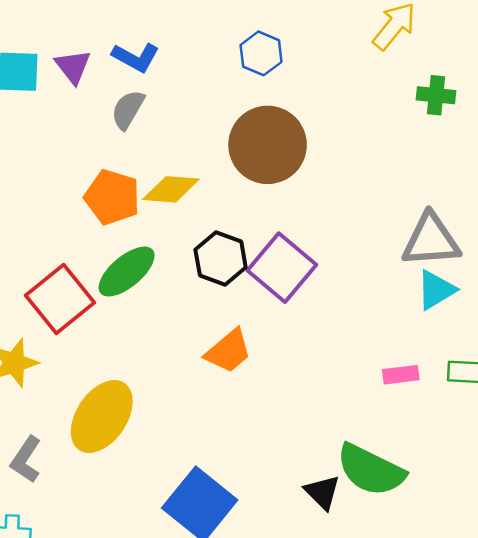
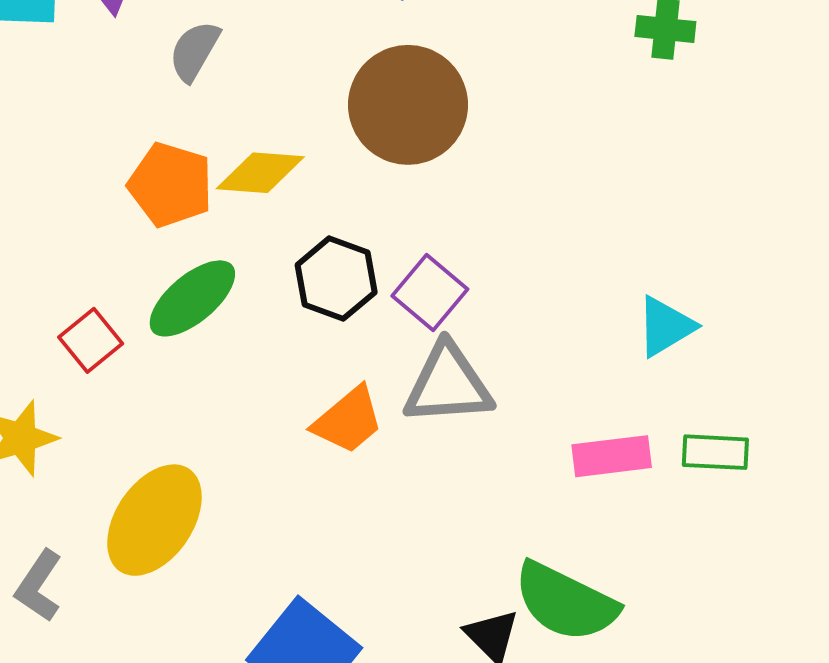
gray triangle: (431, 240) -> (448, 384), moved
purple square: (282, 268) -> (430, 292), size x0.7
red square: (60, 299) -> (91, 340), size x0.6
pink rectangle: (401, 375) -> (612, 456), size x1.4

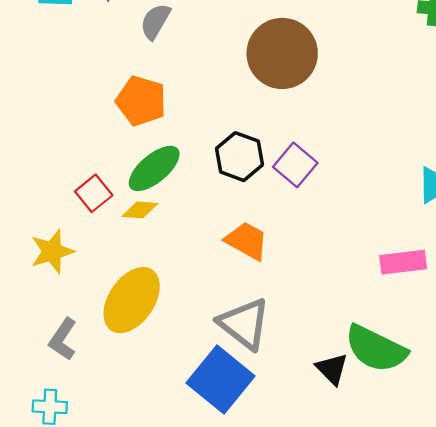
yellow diamond: (260, 173) -> (140, 210), moved, size x0.7
gray triangle: (448, 384) -> (244, 324), moved, turned 42
orange trapezoid: (348, 420) -> (247, 241), turned -111

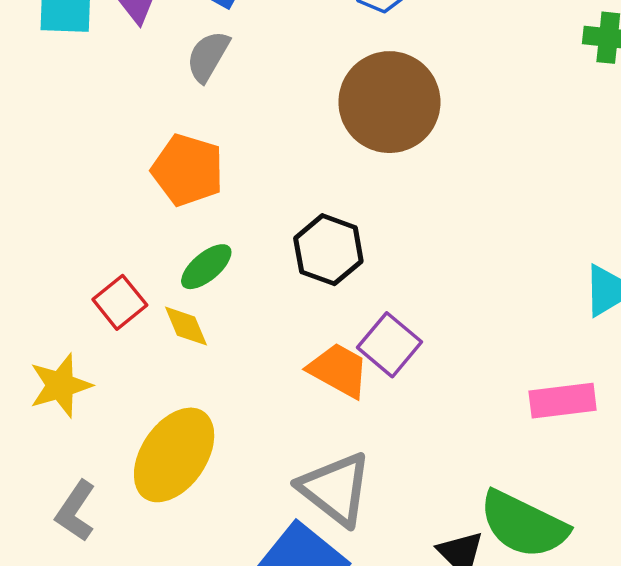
purple square: (295, 165) -> (389, 345), moved
green ellipse: (154, 168) -> (206, 267), size x0.7
yellow diamond: (140, 210) -> (186, 326), turned 63

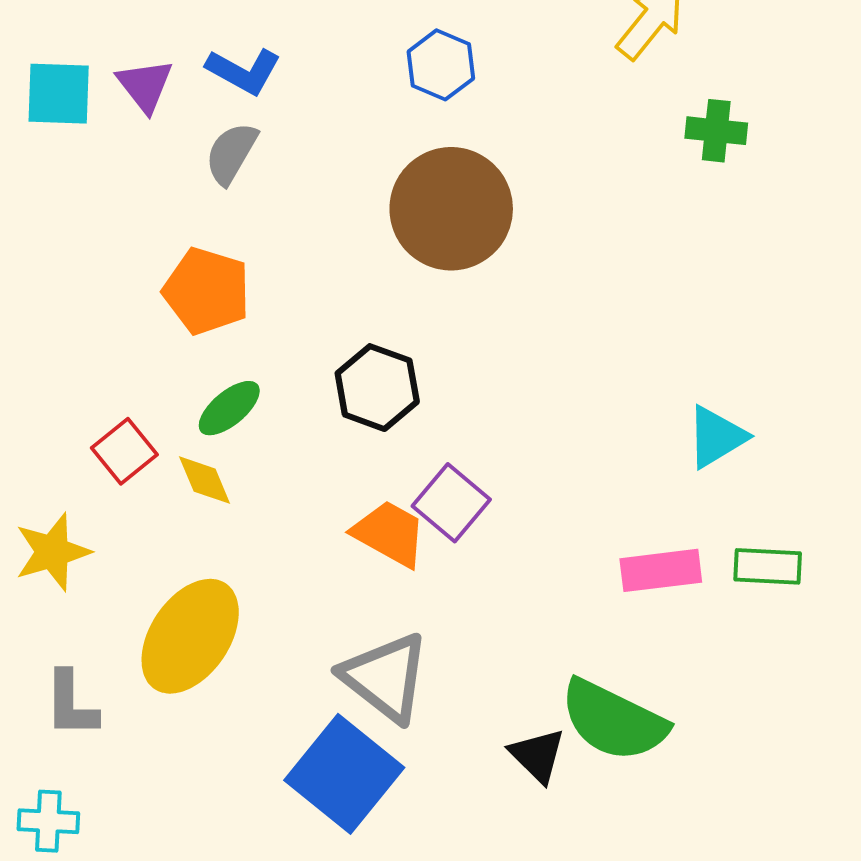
gray L-shape: (76, 511) -> (71, 704), turned -34

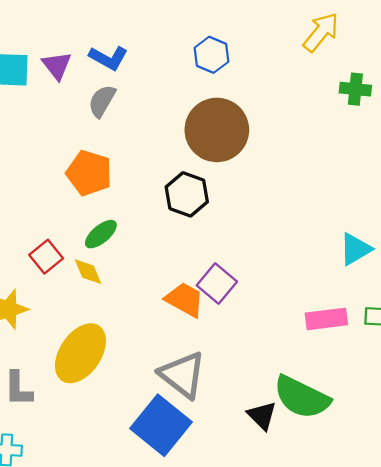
black hexagon: (377, 388) -> (187, 194), moved

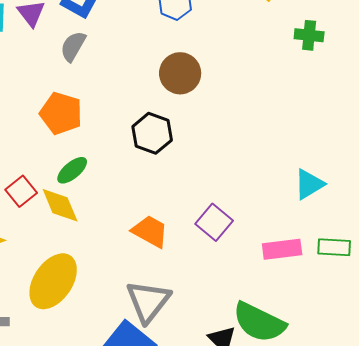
brown circle: (217, 130) -> (180, 73), size x0.7
yellow diamond: (88, 272) -> (60, 205), size x1.4
purple square: (217, 283) -> (214, 222), moved
gray triangle: (182, 375) -> (148, 301), turned 30

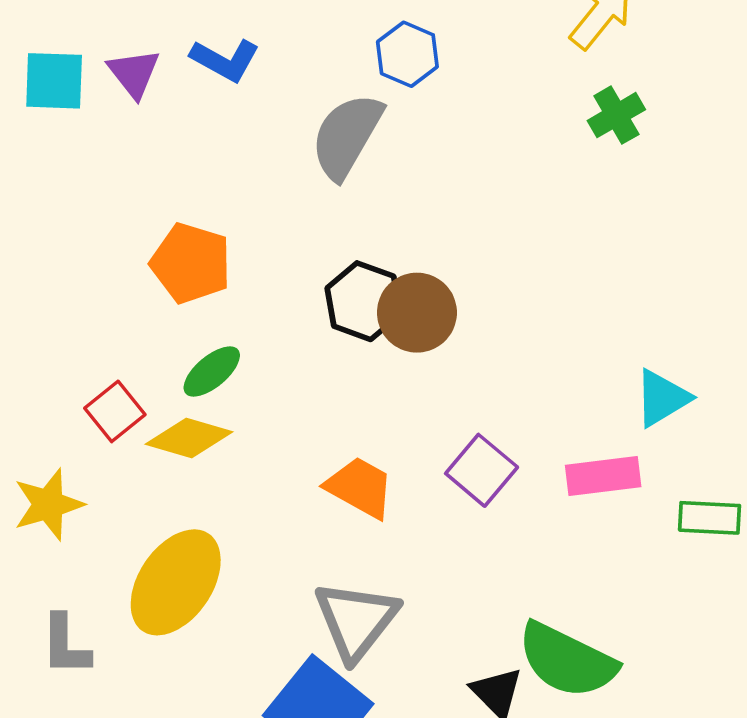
green cross: (309, 35) -> (616, 115), moved, turned -36
gray semicircle: (73, 46) -> (347, 136), moved, size x1.5
brown circle: (180, 73) -> (417, 313), moved
yellow diamond: (60, 205) -> (189, 438), turned -51
pink rectangle: (282, 249) -> (603, 476), moved

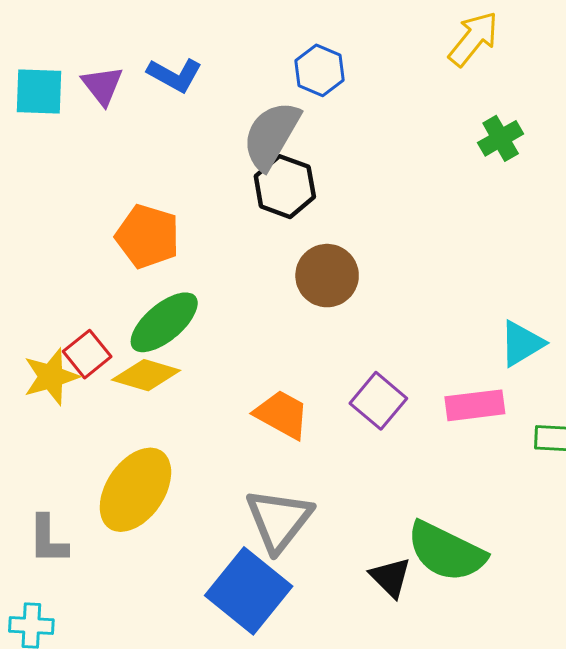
green cross: (616, 115) -> (501, 138), moved
black hexagon: (364, 301) -> (285, 187), moved
green ellipse: (212, 372) -> (164, 322), size x1.5
yellow star: (48, 504) -> (51, 377), moved

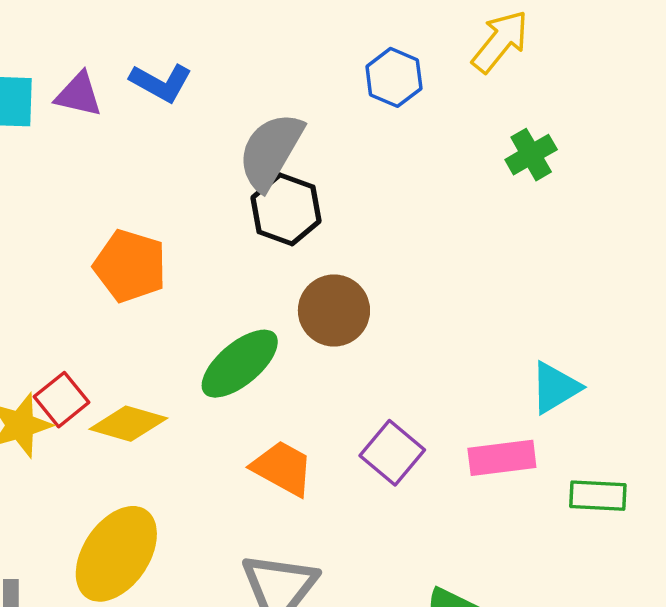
blue hexagon: (320, 70) -> (394, 77), moved
purple triangle: (102, 86) -> (79, 95), turned -39
green ellipse: (164, 322) -> (240, 364), moved

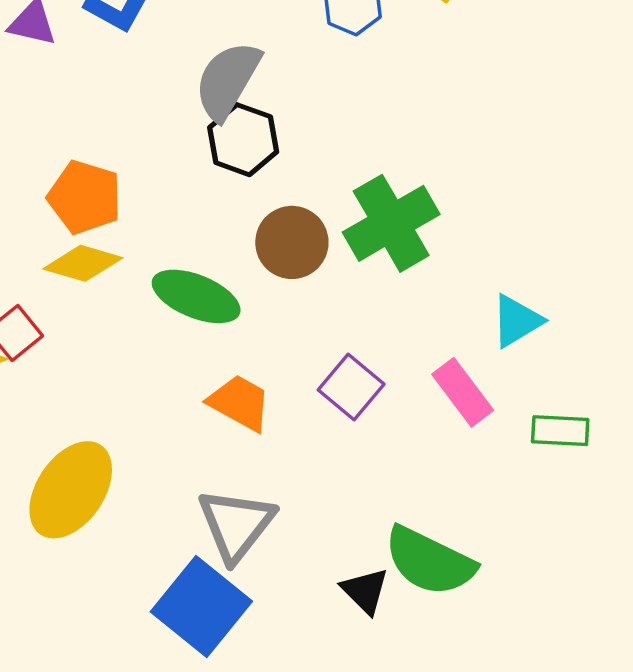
green cross: (531, 155) -> (391, 223), moved, size x1.8
green ellipse: (240, 364) -> (196, 296), turned 62
yellow diamond: (128, 424) -> (83, 263), moved
pink rectangle: (502, 458) -> (463, 392), turned 60

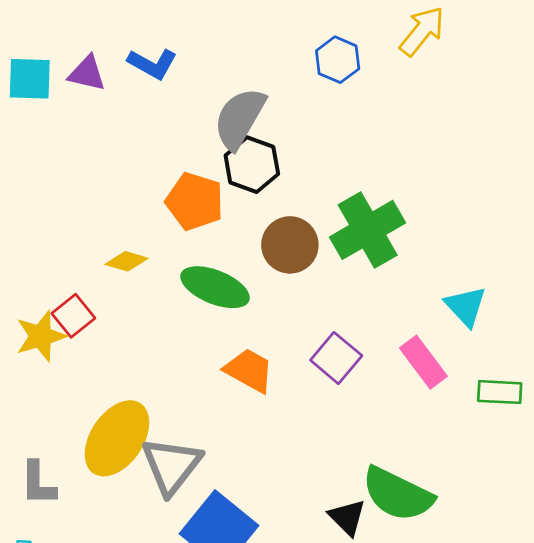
orange pentagon: (85, 197) -> (195, 201), moved
yellow diamond: (83, 263) -> (126, 261), size x0.7
cyan triangle: (517, 321) -> (466, 306), turned -42
gray triangle: (236, 525) -> (171, 466), moved

